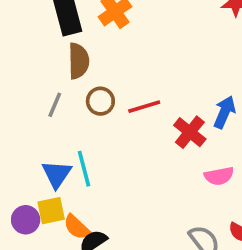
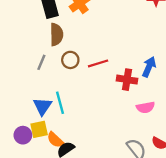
red cross: (190, 132) -> (127, 80), turned -30

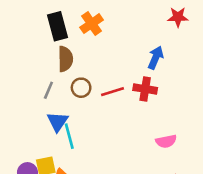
blue arrow: (149, 67) -> (156, 58), moved
red cross: (127, 80) -> (145, 89), moved
blue triangle: (43, 106) -> (58, 122), moved

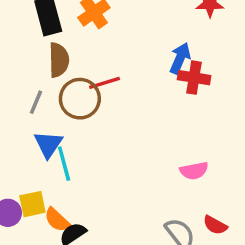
brown circle: (81, 88) -> (80, 99), size x1.5
red cross: (145, 89) -> (194, 78), moved
red line: (112, 92) -> (104, 83), moved

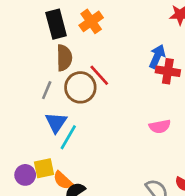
red line: (104, 83) -> (99, 75), turned 65
cyan line: (64, 164) -> (68, 137), turned 45
pink semicircle: (194, 171) -> (160, 126), moved

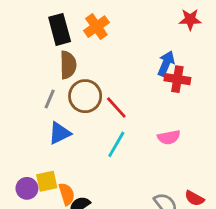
red line: (99, 75) -> (116, 107), moved
blue triangle: (56, 122) -> (60, 133), turned 30
cyan line: (68, 137) -> (116, 144), moved
orange semicircle: (63, 180) -> (67, 194), turned -150

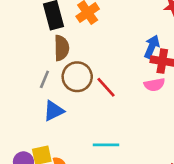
pink semicircle: (169, 137) -> (154, 85), moved
cyan line: (116, 144) -> (106, 145), moved, turned 60

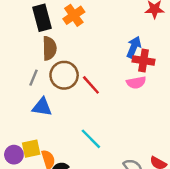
blue triangle: (54, 111) -> (42, 107), turned 35
cyan line: (106, 145) -> (91, 139), turned 45

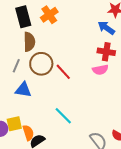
blue arrow: (134, 47) -> (106, 28), moved, turned -78

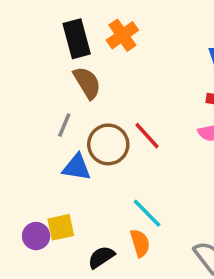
brown semicircle: (29, 42) -> (87, 83), turned -30
brown circle: (41, 64) -> (108, 144), moved
orange semicircle: (28, 133) -> (140, 243), moved

